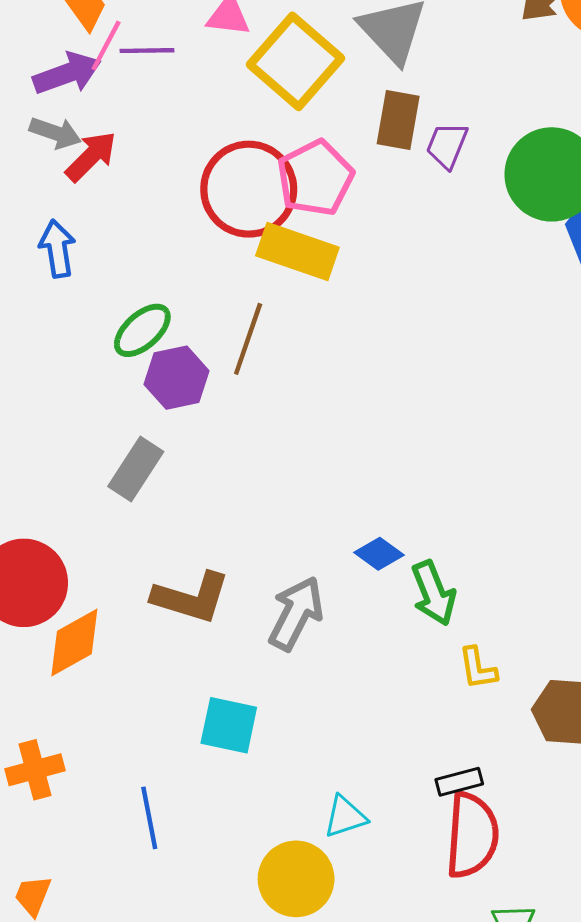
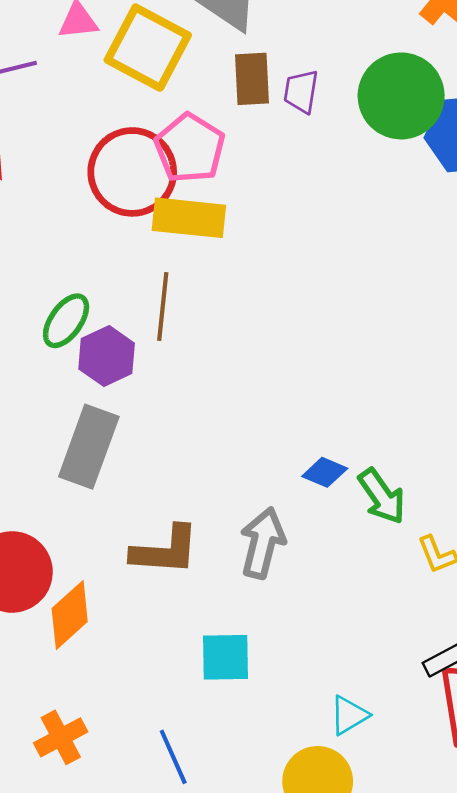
gray rectangle: (136, 469) -> (89, 447), size x1.4

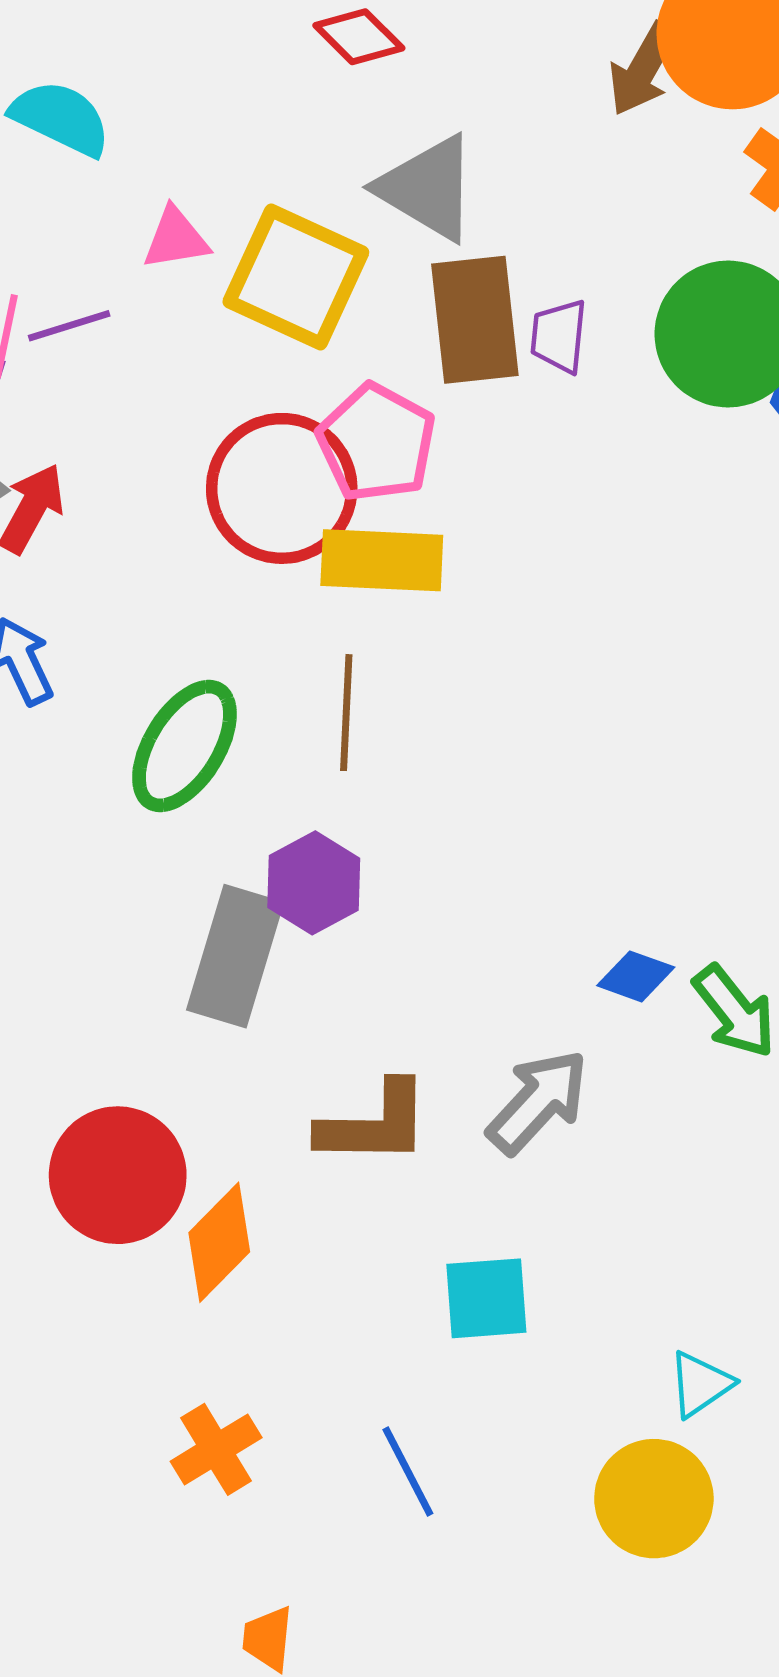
brown rectangle: (252, 79) -> (475, 320), size x1.4
green ellipse: (66, 321) -> (184, 746), size x1.4
purple hexagon: (107, 356) -> (314, 883), moved
gray arrow: (263, 543) -> (538, 1102), turned 32

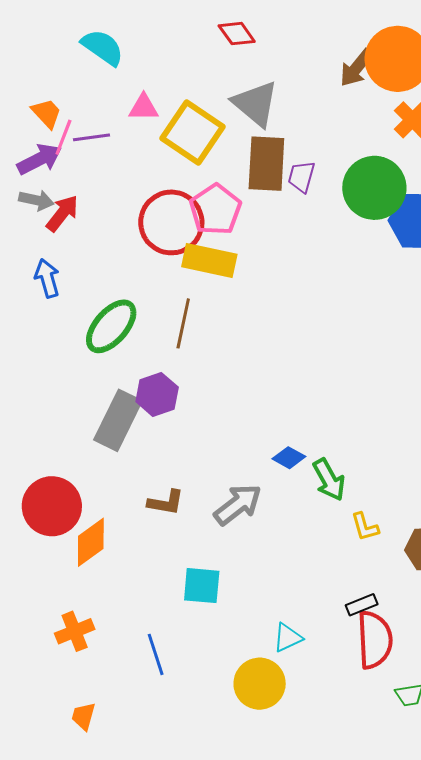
brown L-shape: (374, 1124) -> (166, 502), size x0.7

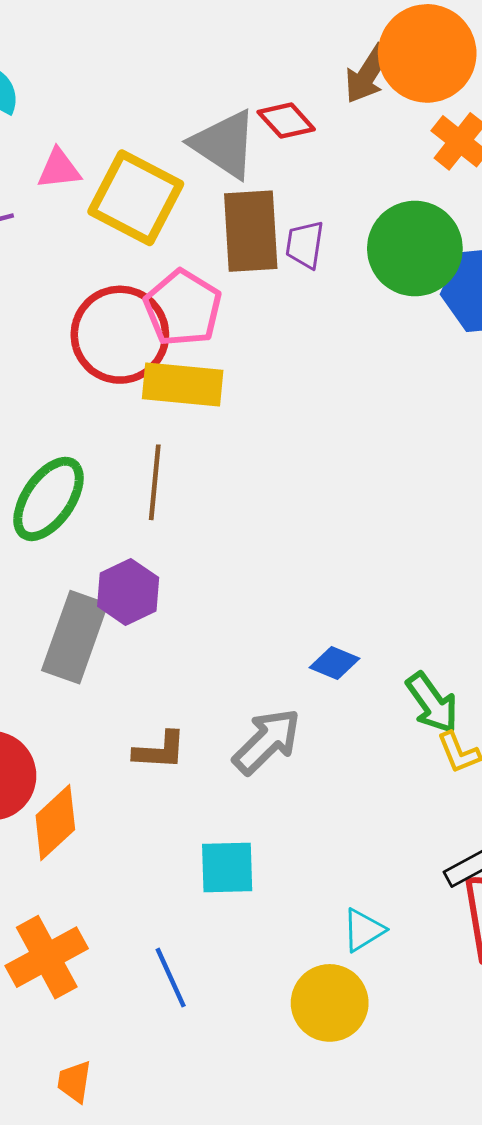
red diamond: (237, 34) -> (286, 121), moved
green arrow: (329, 480) -> (432, 703), moved
orange cross: (75, 631) -> (47, 957), size x1.4

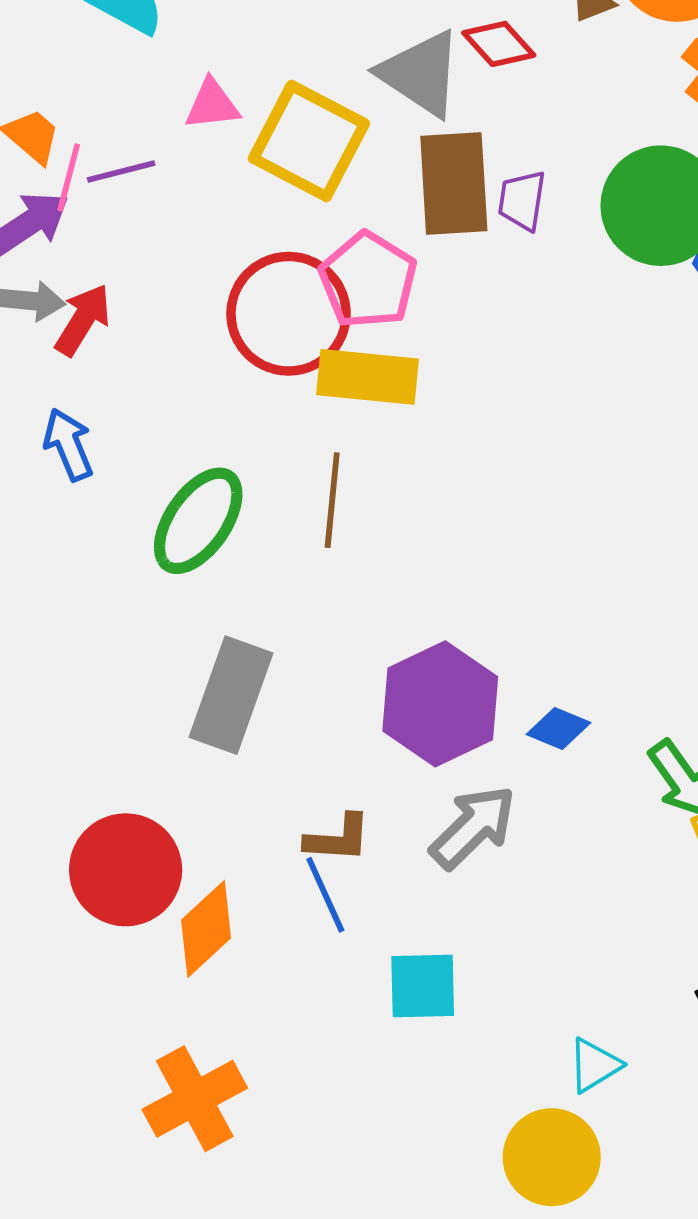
purple hexagon: (128, 592) -> (440, 704), moved, size x1.5
blue line: (171, 978) -> (325, 895), moved

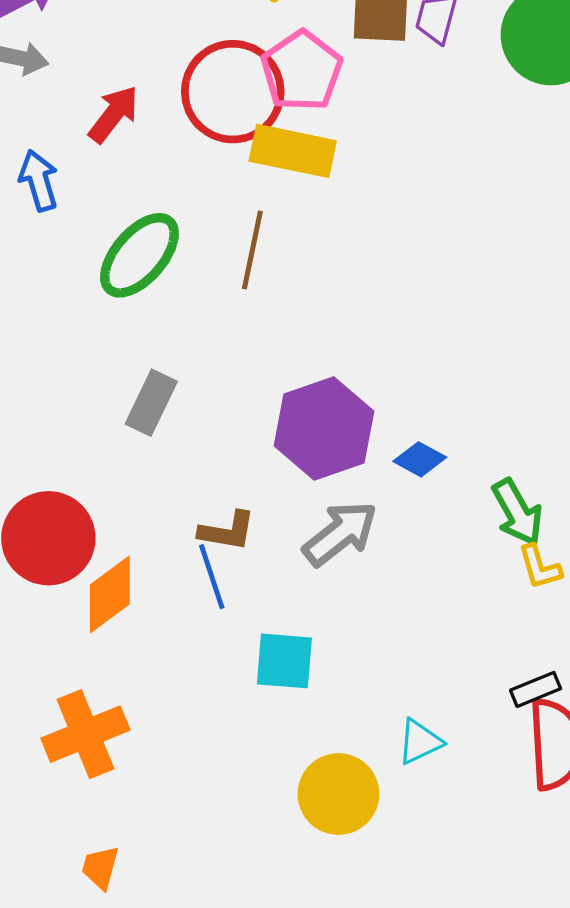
red arrow: (83, 320) -> (114, 114), moved
gray rectangle: (231, 695) -> (151, 403), size x0.7
yellow circle: (552, 1157) -> (338, 794), moved

